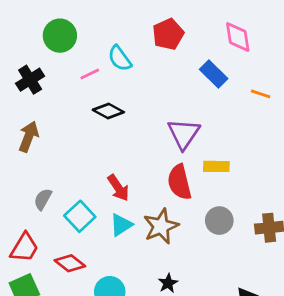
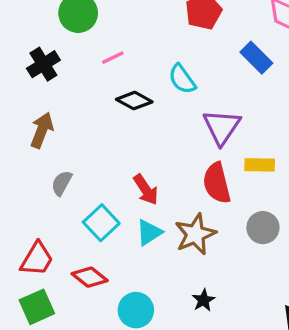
cyan semicircle: (120, 58) -> (182, 79), moved
gray semicircle: (43, 199) -> (62, 183), moved

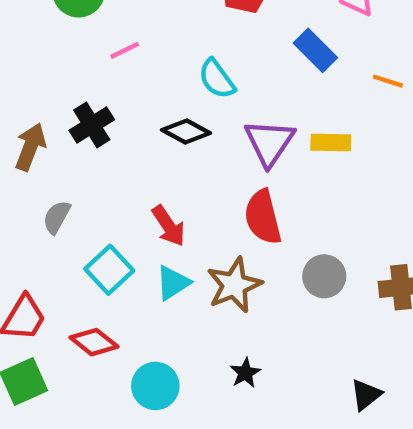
black cross: (43, 64) -> (92, 125), moved
black diamond: (134, 101) -> (186, 132), moved
yellow rectangle: (260, 165) -> (331, 142), moved

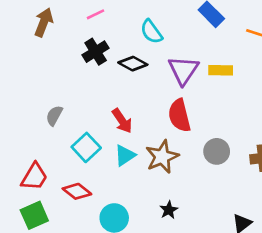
black cross: (92, 125) -> (96, 52), moved
brown arrow: (30, 147) -> (44, 22), moved

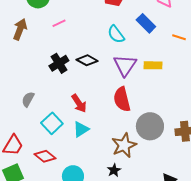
cyan semicircle: (151, 32) -> (116, 34), moved
black cross: (96, 52) -> (59, 63), moved
gray circle: (217, 151) -> (150, 126), size x1.4
brown star: (162, 157) -> (124, 145), moved

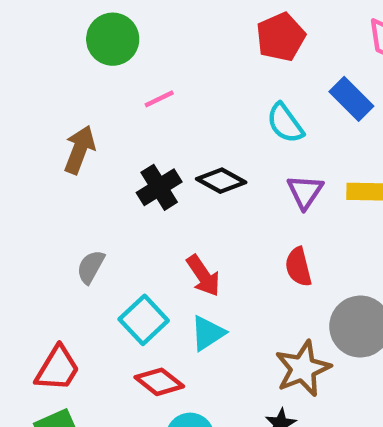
brown arrow: (20, 29) -> (80, 150), moved
purple triangle: (125, 65) -> (305, 192), size x0.7
red semicircle: (122, 99) -> (298, 267), size x0.7
red diamond: (45, 156) -> (159, 382), moved

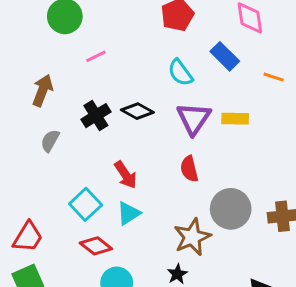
purple triangle: (305, 192) -> (194, 119), size x1.4
gray semicircle: (91, 267) -> (50, 141), moved

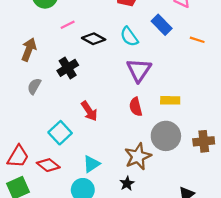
black diamond: (137, 111) -> (94, 39), moved
yellow rectangle: (235, 119) -> (170, 100), moved
cyan triangle: (128, 213) -> (91, 164), moved
red diamond: (96, 246) -> (48, 165), moved

